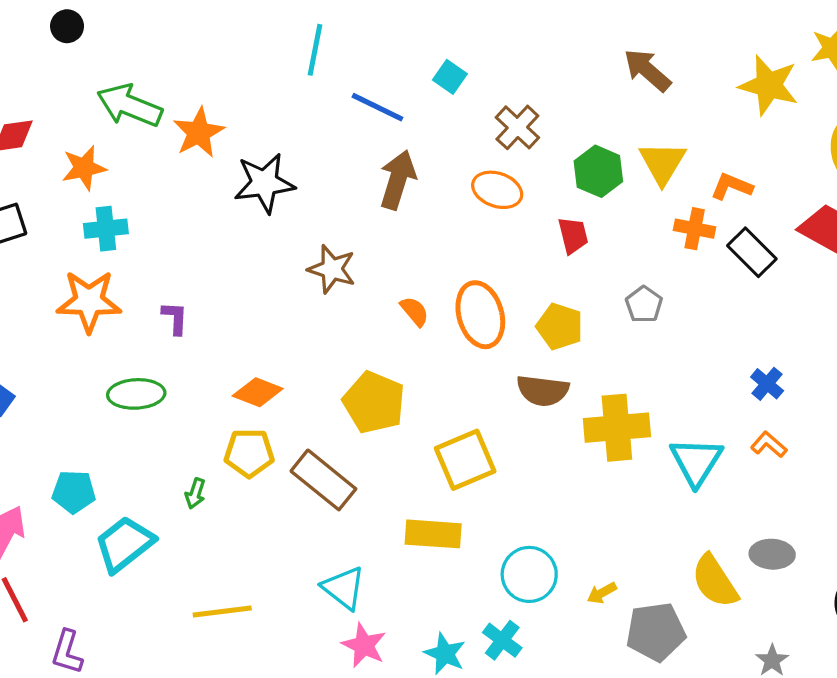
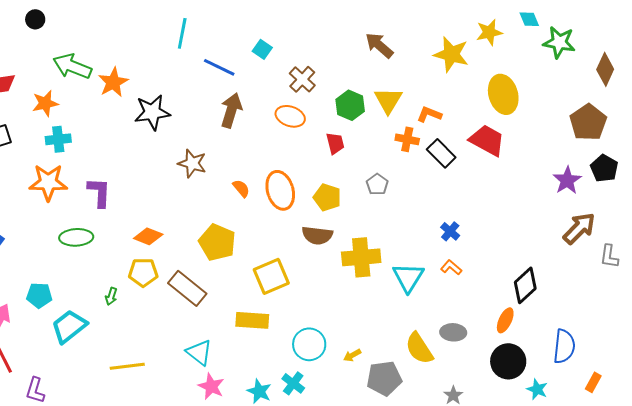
purple L-shape: (175, 318) -> (99, 192), size x1.5

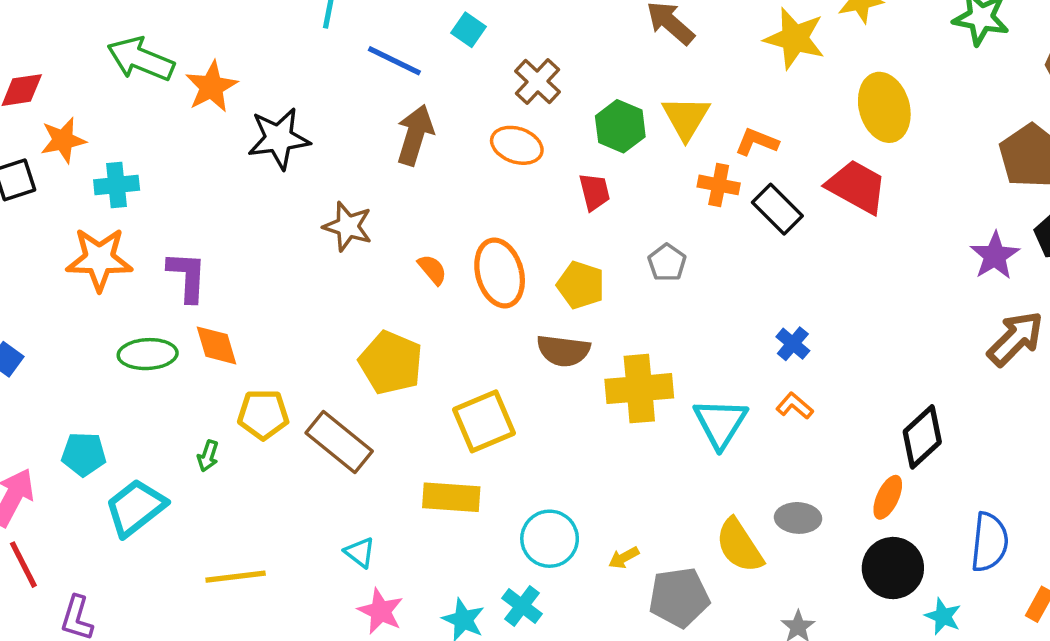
orange star: (45, 103) -> (63, 140), moved
orange diamond: (148, 236) -> (217, 345), moved, turned 52
cyan triangle: (199, 352) -> (360, 552), size x0.7

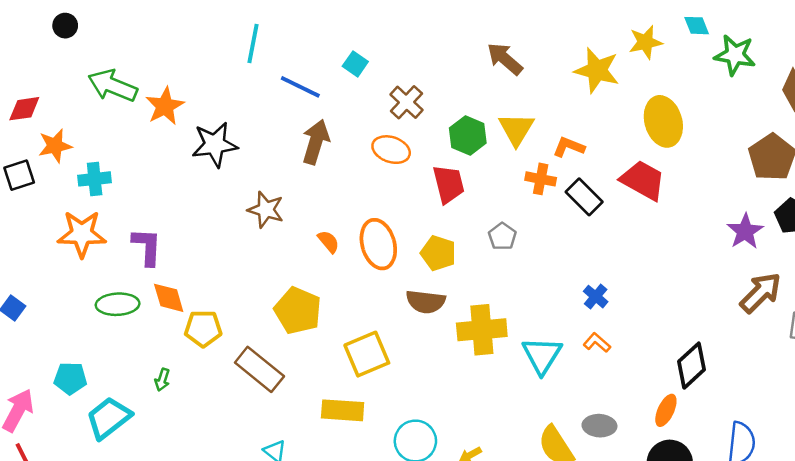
red trapezoid: (594, 192) -> (449, 184), size x1.4
yellow pentagon: (263, 414) -> (203, 328), moved

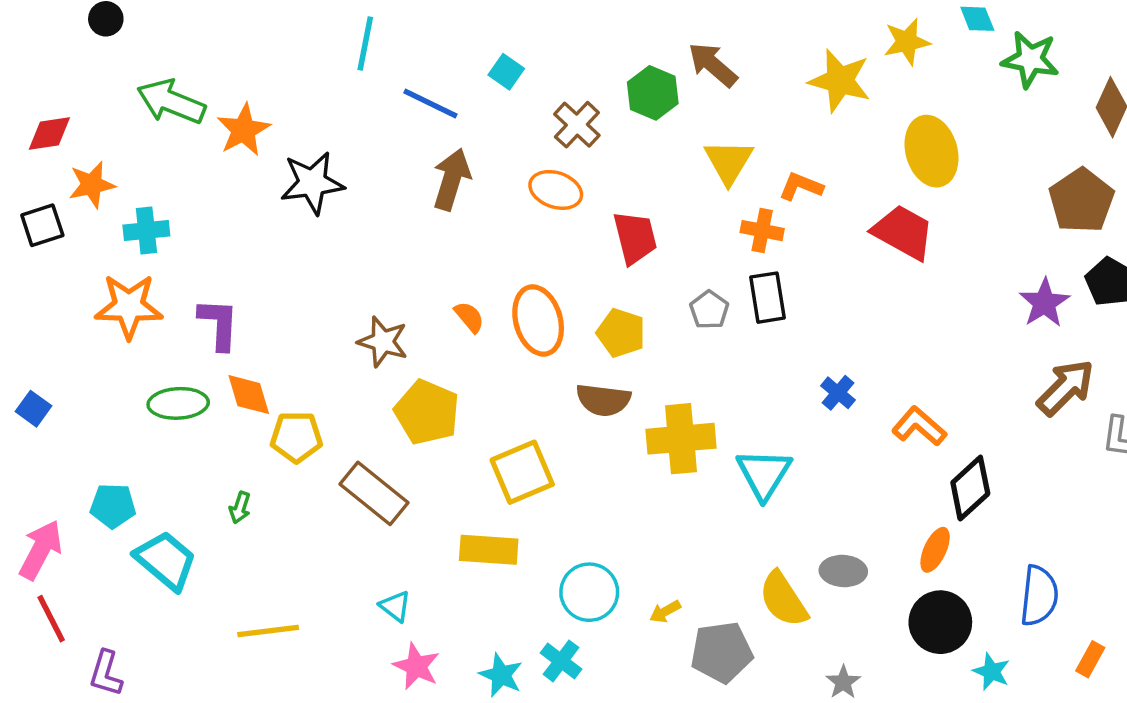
green hexagon: (468, 135) -> (653, 93), moved
black rectangle: (584, 197) -> (767, 298), moved, turned 36
brown star: (266, 210) -> (383, 342), moved
orange L-shape: (597, 343) -> (919, 426), moved, size x1.4
cyan trapezoid: (109, 418) -> (166, 560), turned 78

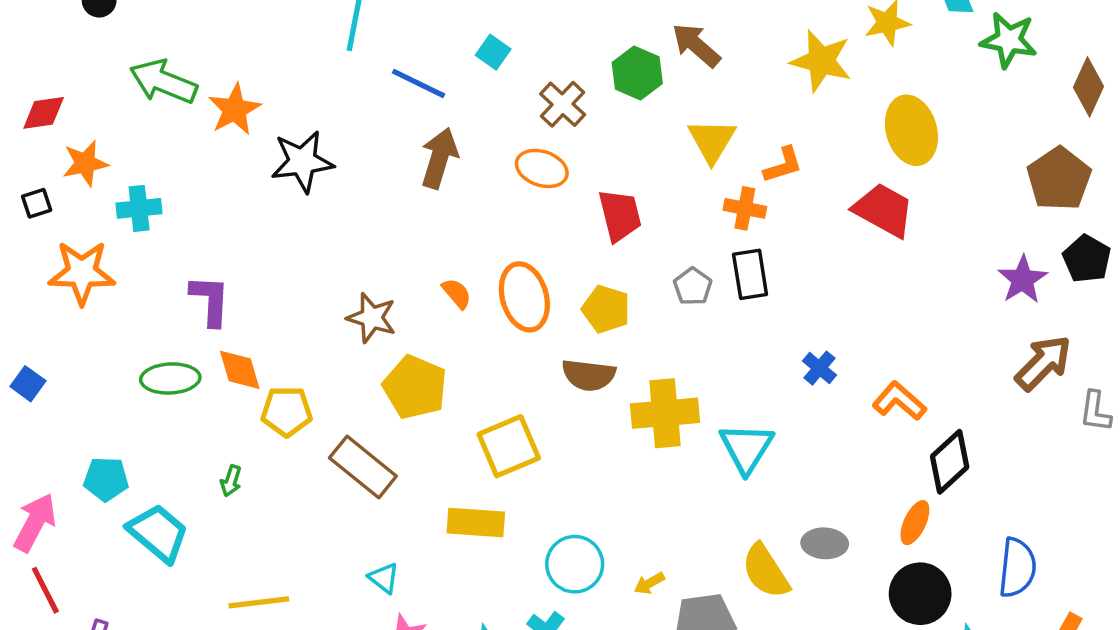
orange L-shape: (801, 186) -> (783, 165), turned 141
black square: (42, 225) -> (37, 203), size x0.7
orange star: (129, 306) -> (82, 273), moved

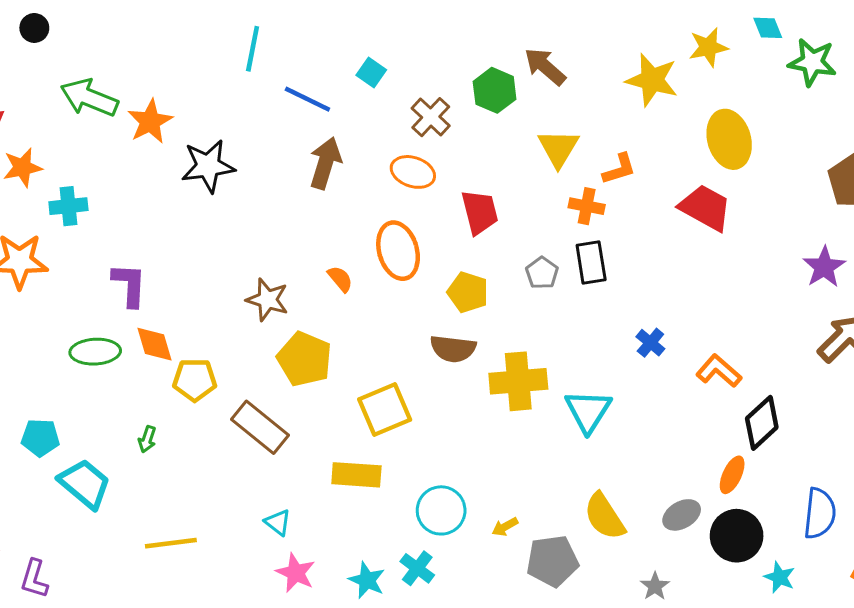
orange ellipse: (524, 297) -> (398, 251), moved
gray ellipse: (825, 543) -> (682, 515), moved, turned -33

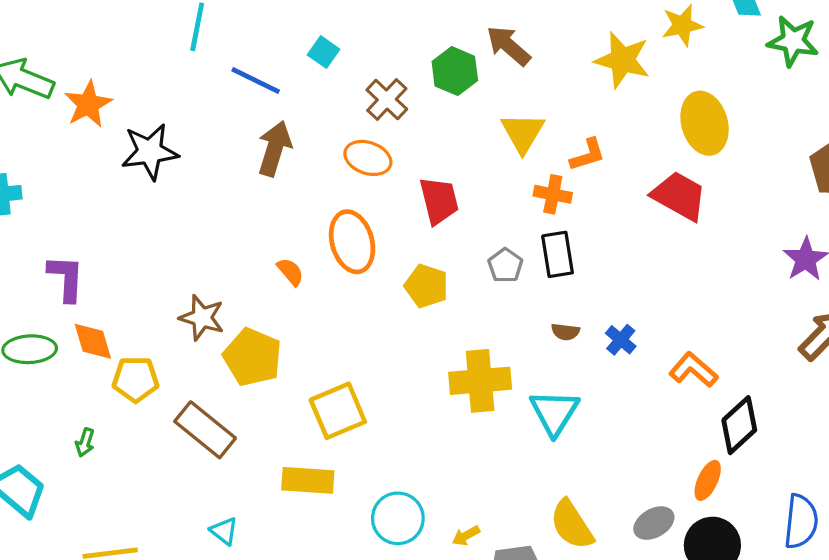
brown star: (267, 300) -> (202, 318), moved
brown semicircle: (453, 349) -> (565, 332), moved, size x0.6

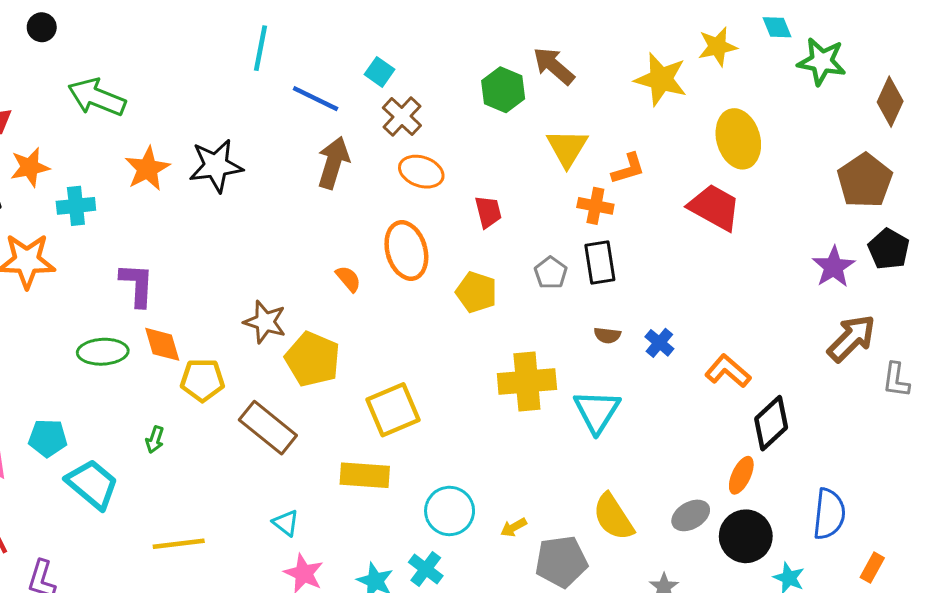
brown cross: (387, 99) -> (402, 117), moved
orange star: (88, 104) -> (147, 169), moved
red trapezoid: (439, 201) -> (488, 212), size x0.7

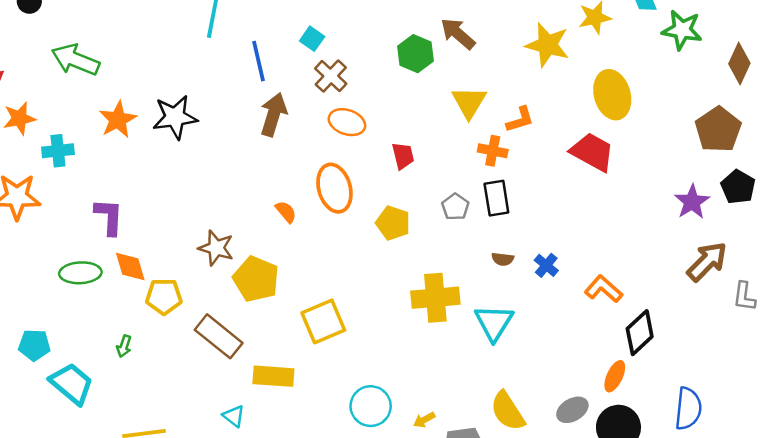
blue line: (316, 99) -> (259, 61), turned 51
yellow rectangle: (365, 475) -> (273, 376), moved

